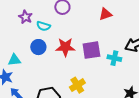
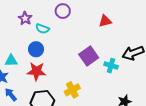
red star: (65, 47) -> (36, 71), moved
purple square: (91, 50) -> (89, 56), turned -30

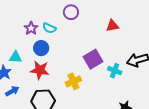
purple star: (25, 18) -> (31, 28), moved
yellow cross: (72, 90) -> (73, 81), moved
blue arrow: (11, 95) -> (12, 91), turned 96

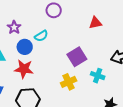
cyan semicircle: (49, 28) -> (41, 36), moved, turned -56
cyan cross: (115, 71) -> (98, 76), moved
yellow cross: (73, 81) -> (69, 82), moved

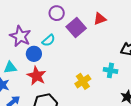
purple star: (14, 27) -> (20, 36), size x1.5
purple square: (77, 57) -> (76, 27), moved
red star: (24, 69) -> (37, 76), turned 30

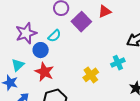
purple star: (20, 36) -> (26, 33), turned 30
cyan triangle: (10, 68) -> (18, 65), turned -32
cyan cross: (110, 70) -> (118, 63), turned -32

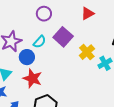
purple square: (81, 22) -> (63, 37), moved
yellow cross: (91, 75) -> (87, 52), moved

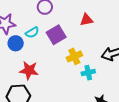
red star: (32, 78) -> (29, 70), moved, turned -30

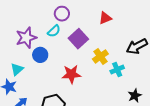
cyan semicircle: (32, 32) -> (54, 31), moved
red star: (29, 70) -> (71, 74), moved

